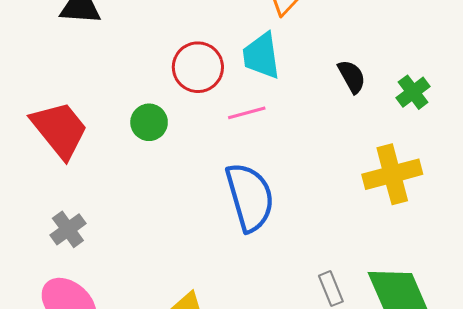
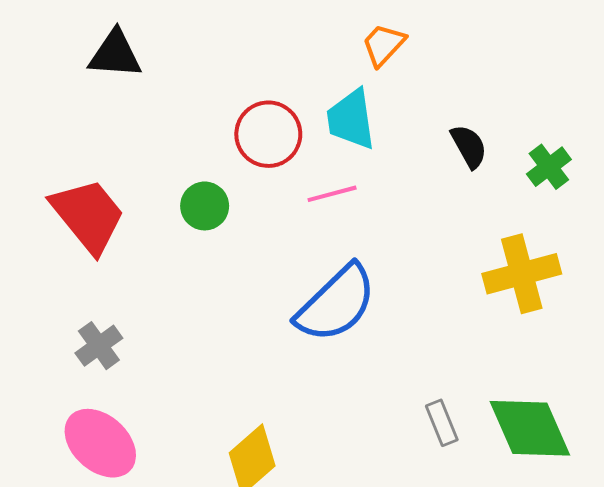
blue semicircle: (250, 197) -> (336, 304), turned 62

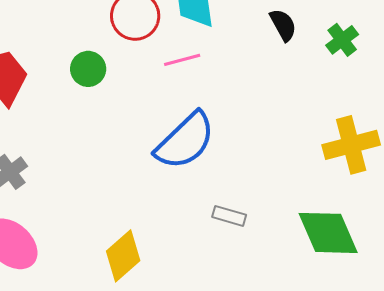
yellow cross: (522, 274) -> (351, 145), moved
gray rectangle: (442, 423) -> (229, 216), moved, turned -52

